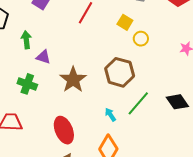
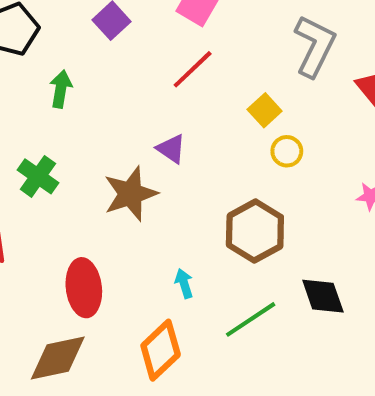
purple triangle: (43, 57) -> (171, 149), moved
brown hexagon: (120, 72) -> (255, 231), moved
green line: (138, 103) -> (251, 319), moved

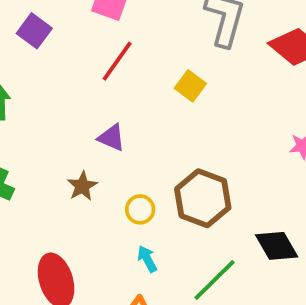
yellow circle: (287, 151) -> (140, 209), moved
brown star: (130, 194) -> (82, 186), size x0.6

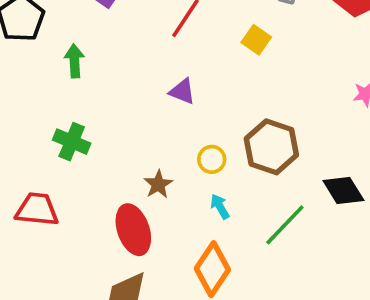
brown star: (82, 186) -> (158, 184), moved

